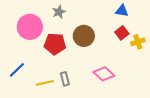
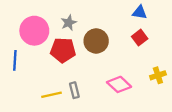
gray star: (59, 12) -> (69, 23), moved
yellow cross: (138, 42) -> (158, 75), moved
blue line: (17, 70) -> (15, 60), moved, turned -42

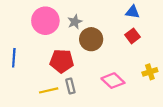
gray star: (69, 23) -> (75, 22), moved
pink circle: (34, 31) -> (45, 21), moved
red pentagon: (63, 50) -> (62, 61), moved

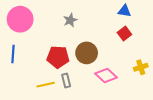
pink circle: (45, 21) -> (20, 19), moved
brown circle: (91, 39) -> (87, 53), moved

